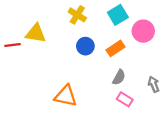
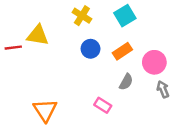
pink circle: (143, 31) -> (154, 62), moved
orange triangle: (66, 96) -> (45, 110), moved, turned 45
pink rectangle: (125, 99) -> (103, 105), moved

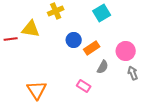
yellow cross: (82, 16) -> (56, 11), moved, turned 35
orange rectangle: (122, 51) -> (92, 48), moved

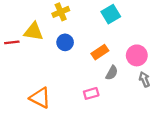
blue circle: (74, 40) -> (65, 42), moved
pink rectangle: (84, 86) -> (91, 93), turned -48
orange triangle: (37, 90) -> (40, 98), turned -30

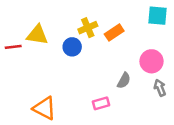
yellow cross: (61, 12) -> (88, 28), moved
cyan square: (111, 14) -> (158, 16), moved, turned 36
orange rectangle: (100, 52) -> (114, 32), moved

